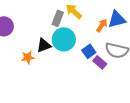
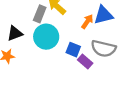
black triangle: (44, 45) -> (15, 33), moved
blue square: (89, 51) -> (73, 50), turned -32

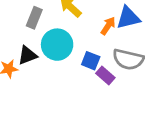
gray rectangle: (40, 14) -> (34, 18), moved
black triangle: (15, 33) -> (28, 55), moved

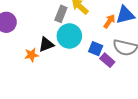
gray rectangle: (34, 18) -> (61, 14), moved

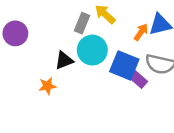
blue square: (96, 49) -> (124, 65), size x1.6
orange star: (31, 55) -> (47, 86), moved

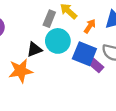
orange arrow: (141, 32) -> (90, 26), moved
orange star: (47, 86) -> (21, 71), size x1.6

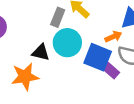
orange arrow: (90, 26) -> (113, 37), moved, turned 32
black triangle: (34, 49) -> (41, 52), turned 35

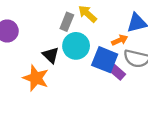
black triangle: (41, 52) -> (51, 55), turned 30
orange star: (25, 77) -> (36, 78), turned 30

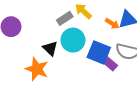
gray rectangle: (67, 22) -> (65, 18), turned 35
orange arrow: (120, 40) -> (112, 24), moved, turned 56

